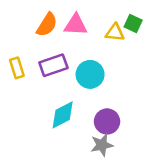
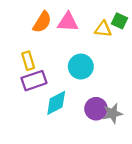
purple rectangle: (53, 65) -> (34, 81), moved
yellow rectangle: (17, 68) -> (28, 61), moved
gray star: (102, 145) -> (112, 113), moved

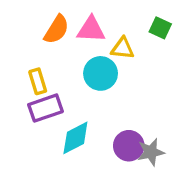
yellow triangle: (103, 29) -> (123, 48), moved
cyan circle: (81, 67) -> (101, 73), moved

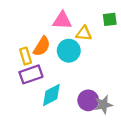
green square: (160, 28) -> (110, 19), turned -32
orange semicircle: (57, 29) -> (42, 46), moved

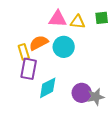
yellow triangle: (84, 33) -> (78, 22), moved
orange semicircle: (42, 46) -> (39, 43), turned -150
purple rectangle: (31, 74) -> (29, 69), turned -60

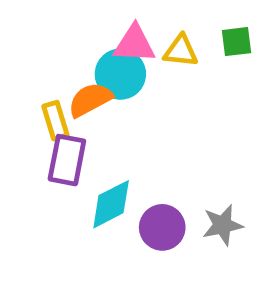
cyan circle: (64, 47) -> (120, 74), moved
purple circle: (82, 93) -> (162, 227), moved

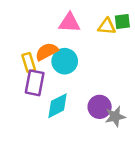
yellow triangle: (181, 51) -> (107, 26), moved
cyan circle: (120, 74) -> (65, 61), moved
purple circle: (162, 227) -> (100, 107), moved

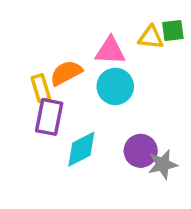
pink triangle: (69, 23) -> (110, 51), moved
cyan circle: (65, 61) -> (115, 86), moved

